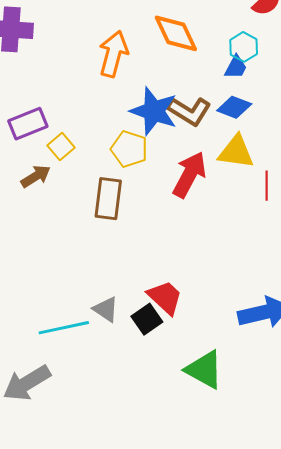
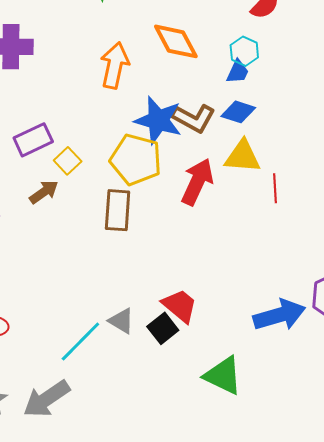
yellow pentagon: (129, 149) -> (136, 160), size x1.4
cyan line: (64, 328) -> (80, 342), turned -30

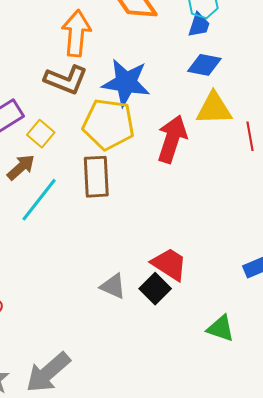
brown L-shape: (194, 118) -> (66, 80), moved
cyan line: (80, 342) -> (39, 200), moved
green triangle: (223, 376) -> (221, 328), size x0.7

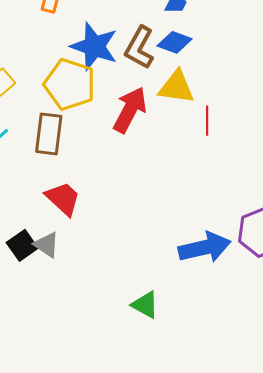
brown L-shape: (66, 80) -> (139, 48), moved, turned 87
red trapezoid: (169, 264) -> (63, 199), moved
black square: (155, 289) -> (22, 245), moved

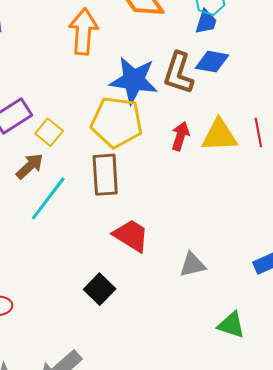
yellow triangle: (176, 87) -> (219, 135), moved
red arrow: (130, 110) -> (180, 136), size x0.6
gray triangle: (47, 245) -> (192, 265), moved, turned -36

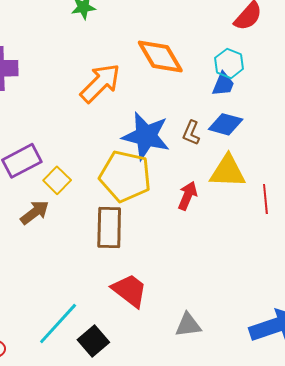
orange arrow: (83, 32) -> (100, 83), turned 36
brown L-shape: (178, 73) -> (191, 133), size x0.6
yellow triangle: (219, 135) -> (228, 171), moved
cyan line: (48, 198) -> (58, 323), moved

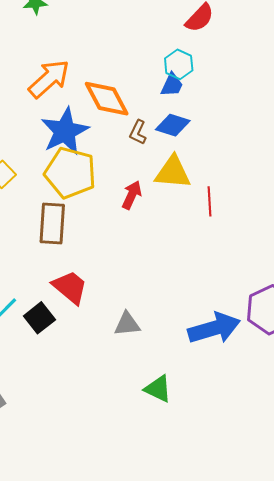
orange diamond: (160, 57) -> (107, 99), moved
blue star: (146, 136) -> (65, 131), moved, turned 30
black square: (93, 341) -> (39, 318), moved

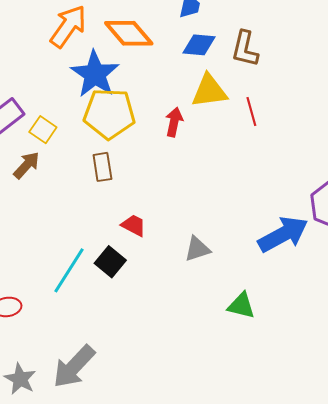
brown L-shape: (138, 132) -> (245, 49), moved, size x1.5
brown rectangle: (52, 224) -> (102, 167), size x0.7
red trapezoid: (70, 287) -> (134, 225), size x0.7

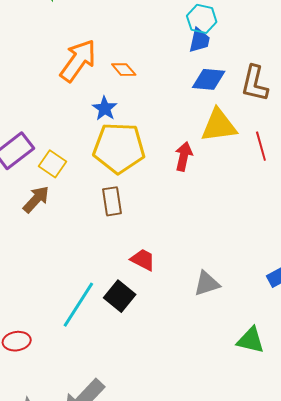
orange diamond: (129, 33) -> (124, 70), moved, size x0.5
blue star: (95, 74) -> (105, 108), size x0.5

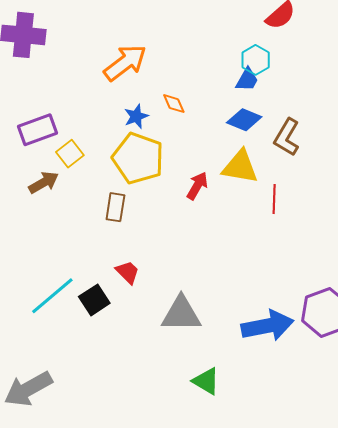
orange diamond: (124, 70) -> (174, 104), moved
gray triangle: (207, 284) -> (181, 314), size x1.5

